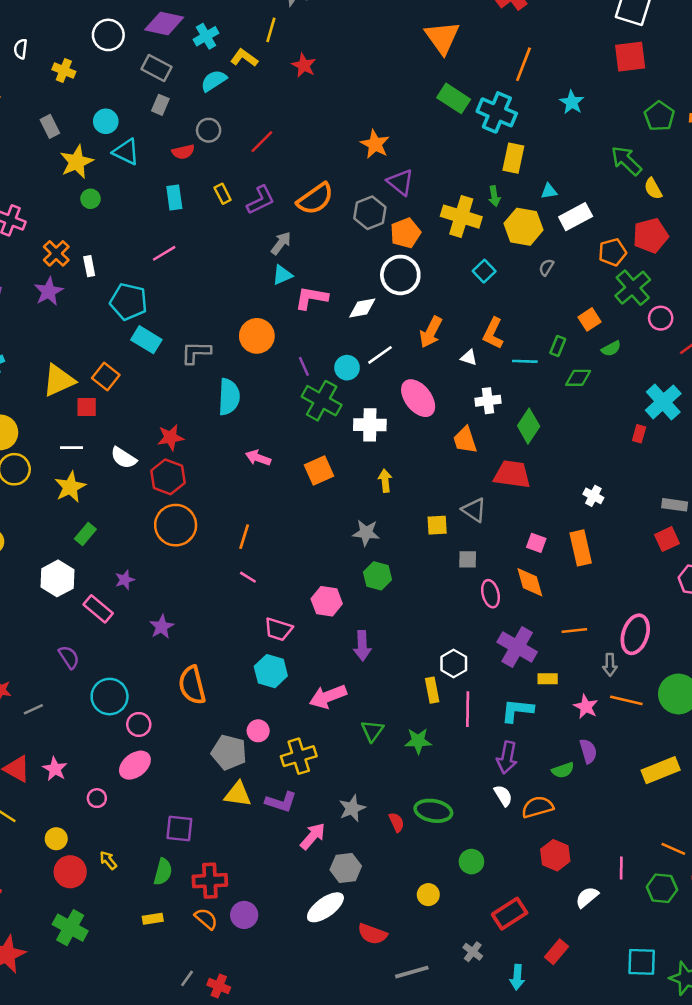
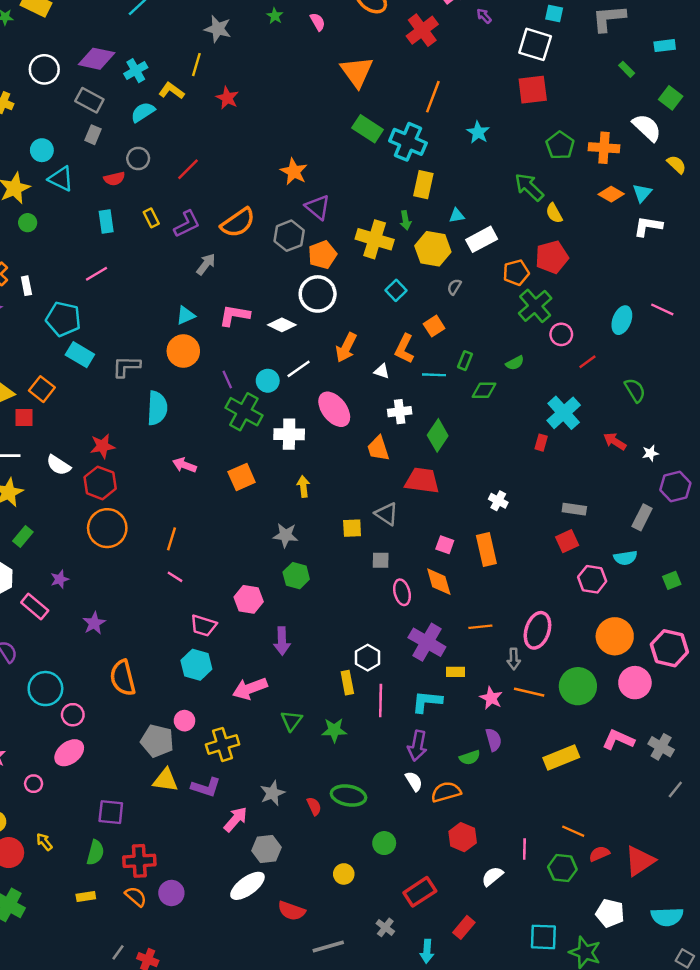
cyan triangle: (282, 275) -> (186, 315), moved
white diamond: (362, 308) -> (282, 325), turned 36
orange square: (590, 319) -> (434, 326), moved

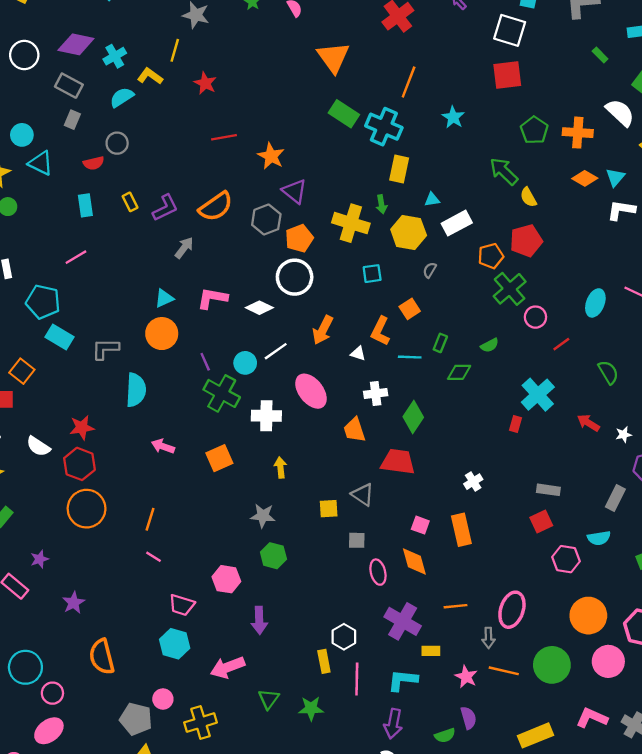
red line: (188, 169) -> (224, 137), moved, turned 35
cyan square: (396, 290) -> (372, 274), turned 36
white cross: (498, 501) -> (473, 482), turned 30

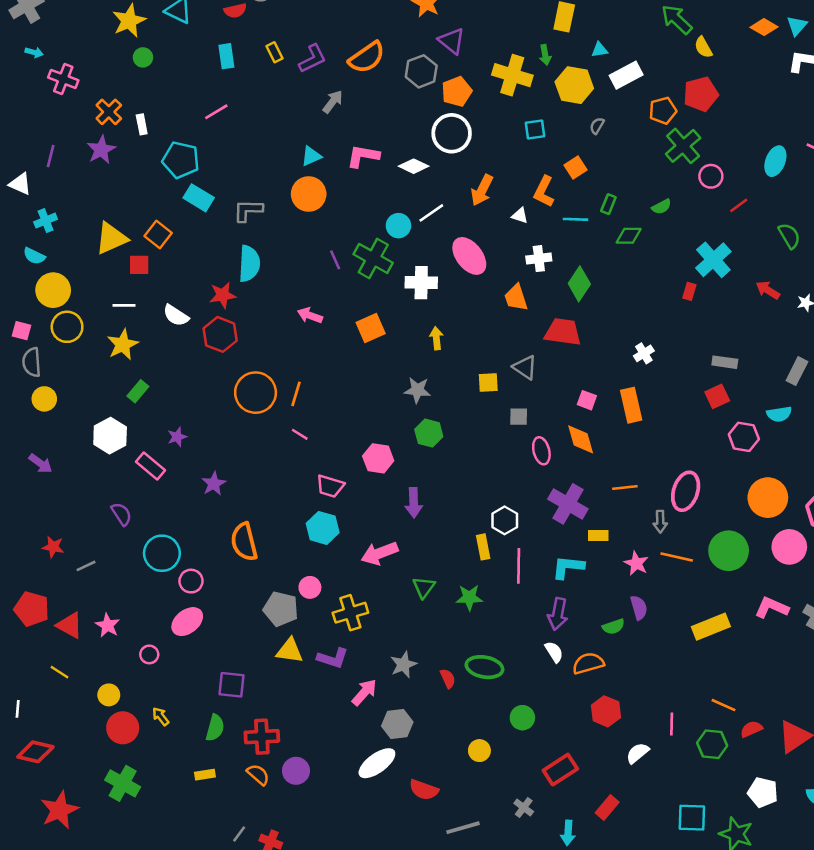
purple line: (205, 362) -> (335, 260), moved
cyan semicircle: (136, 390) -> (249, 264), moved
orange circle: (87, 509) -> (256, 393), moved

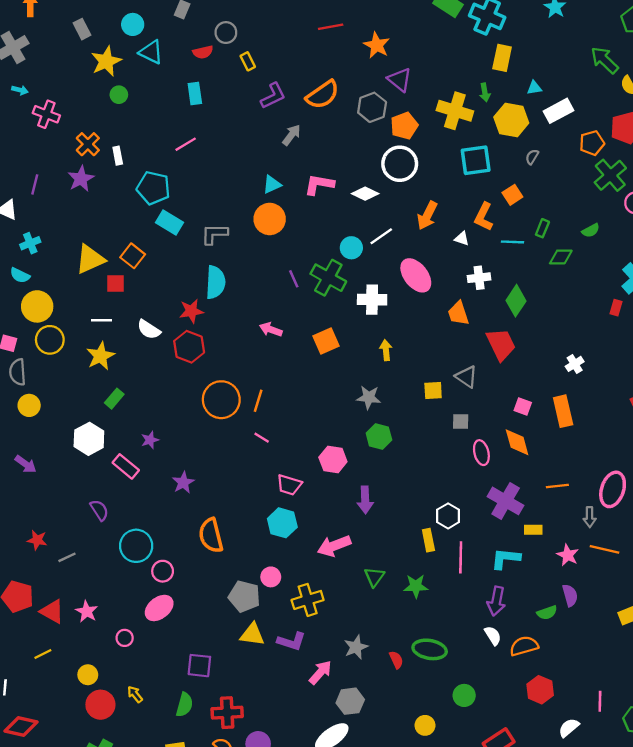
yellow rectangle: (274, 52) -> (248, 61), moved
cyan square: (535, 129) -> (476, 160), size x1.6
red trapezoid: (563, 332) -> (501, 344), turned 56
yellow line: (59, 672) -> (43, 654), turned -60

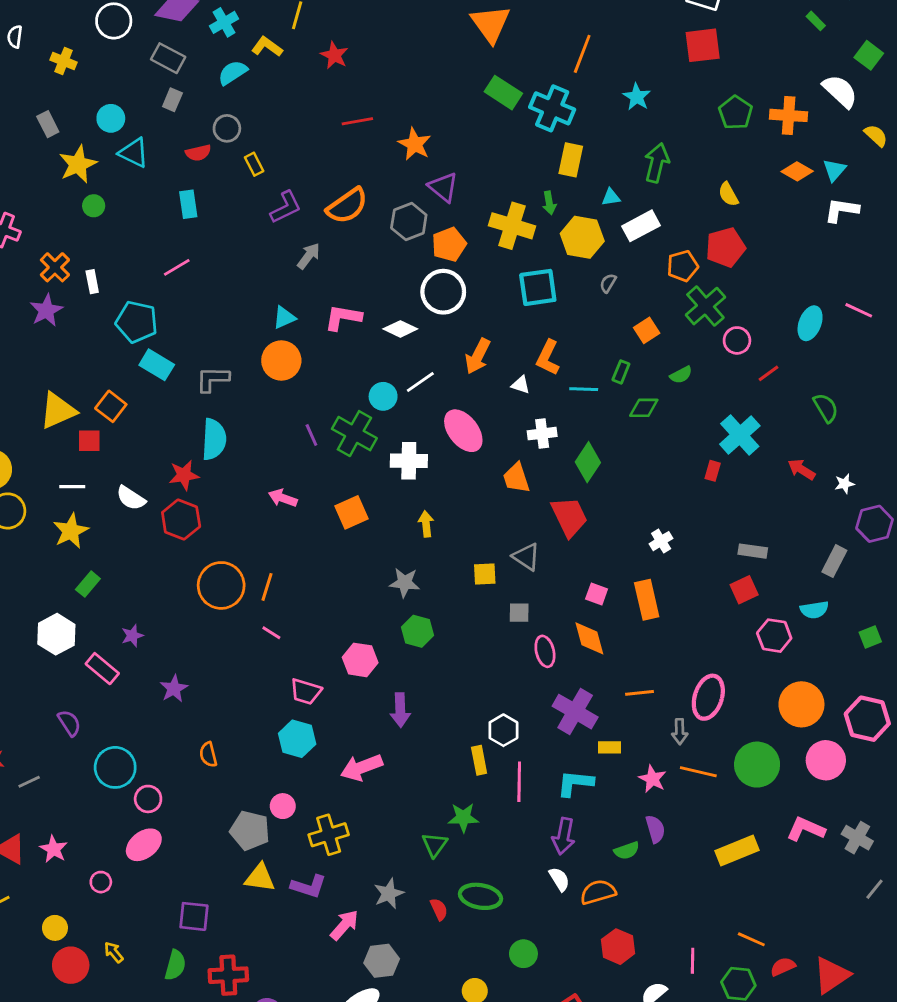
green arrow: (605, 60) -> (657, 163), moved, turned 60
orange square: (512, 195) -> (647, 330), moved
orange semicircle: (211, 535) -> (208, 755), size x0.6
green triangle: (374, 577) -> (435, 845), moved

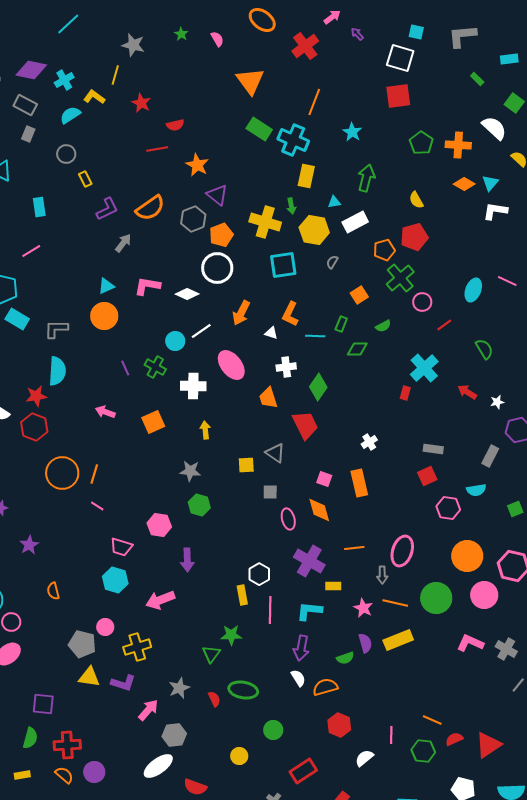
red semicircle: (198, 153) -> (175, 125), moved
green cross: (354, 434) -> (155, 367), size x0.7
yellow rectangle: (737, 851) -> (398, 640), moved

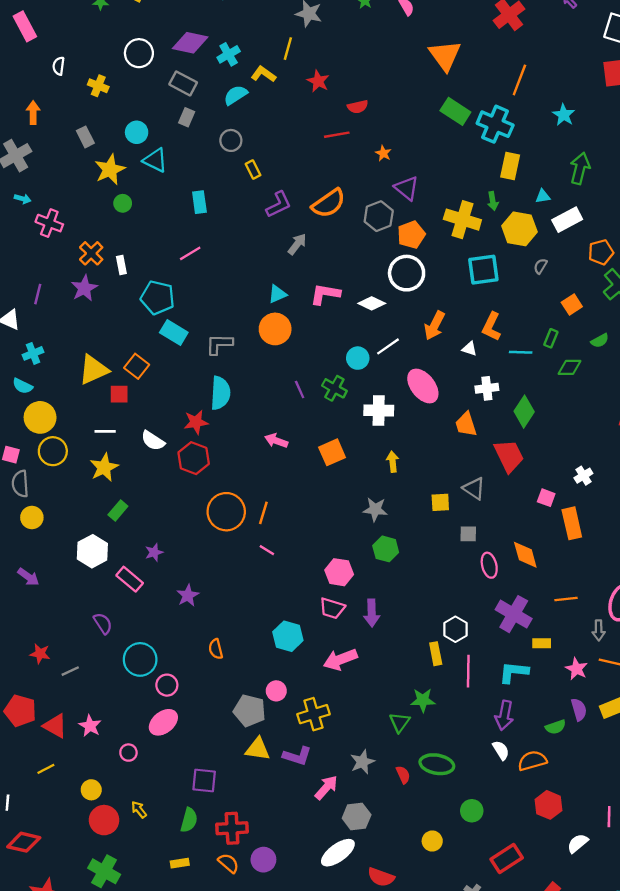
orange star: (197, 165) -> (383, 153), size x0.6
pink square: (324, 479) -> (546, 498), moved
pink trapezoid: (121, 547) -> (332, 608), moved

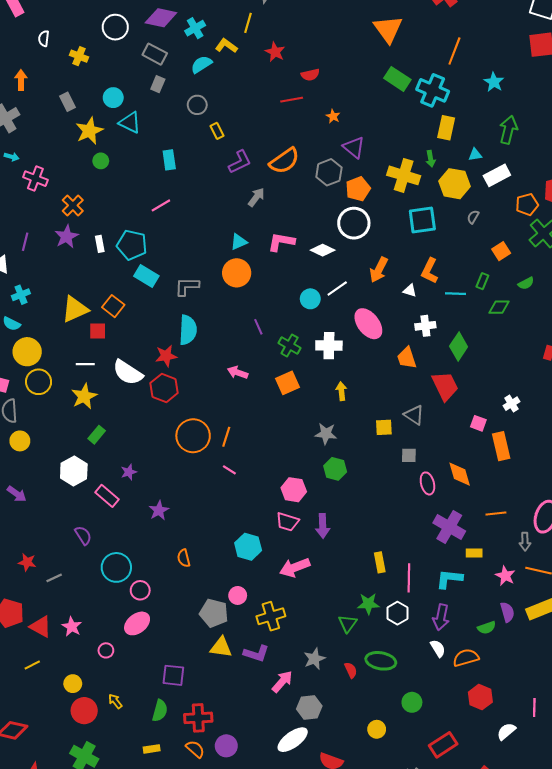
white rectangle: (121, 265) -> (100, 244), moved
green cross: (334, 388) -> (290, 346), moved
white semicircle: (153, 441) -> (128, 372), size x1.4
white hexagon: (455, 629) -> (397, 613), moved

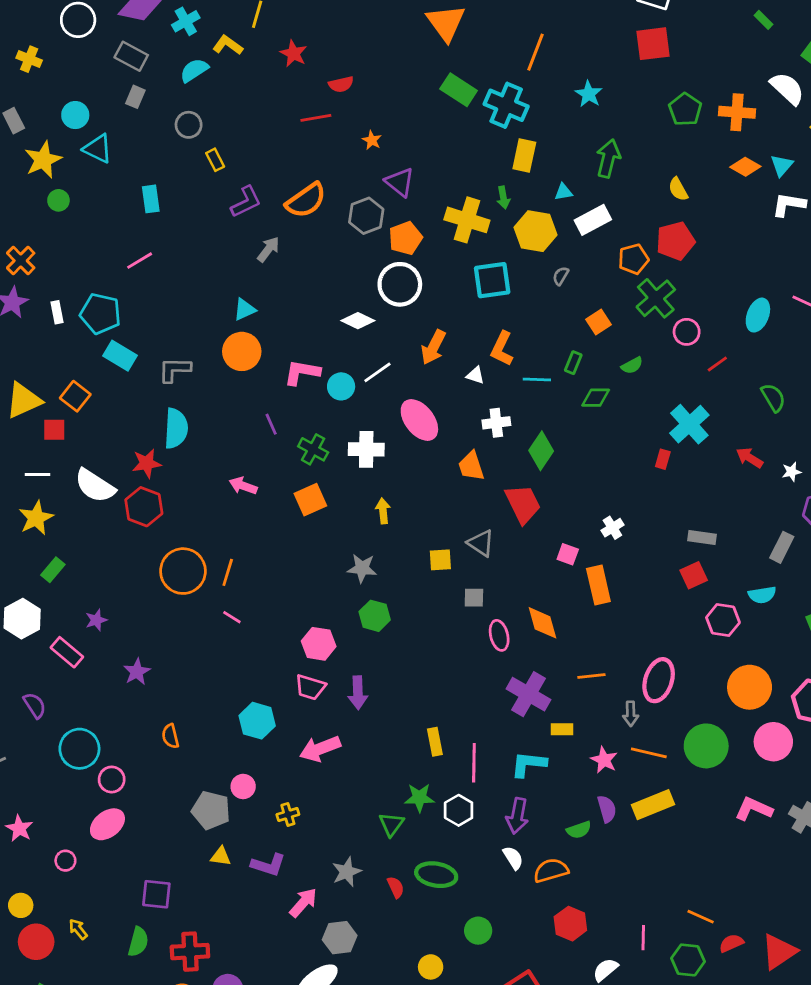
pink L-shape: (281, 242) -> (302, 372), moved
yellow cross: (271, 616) -> (288, 814), size x0.6
yellow triangle: (221, 647) -> (221, 856), size x0.7

